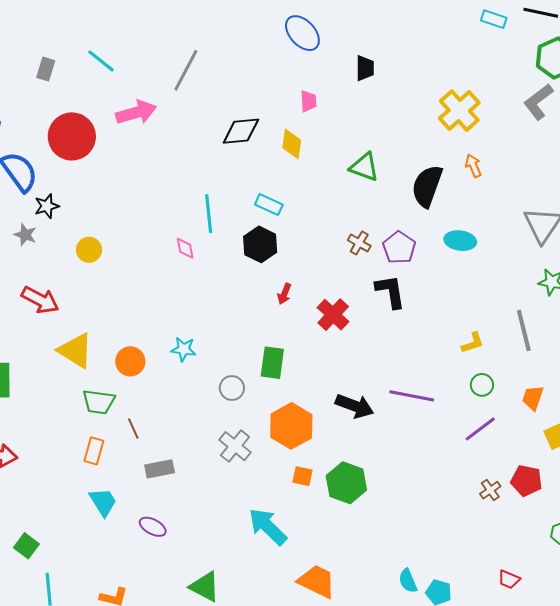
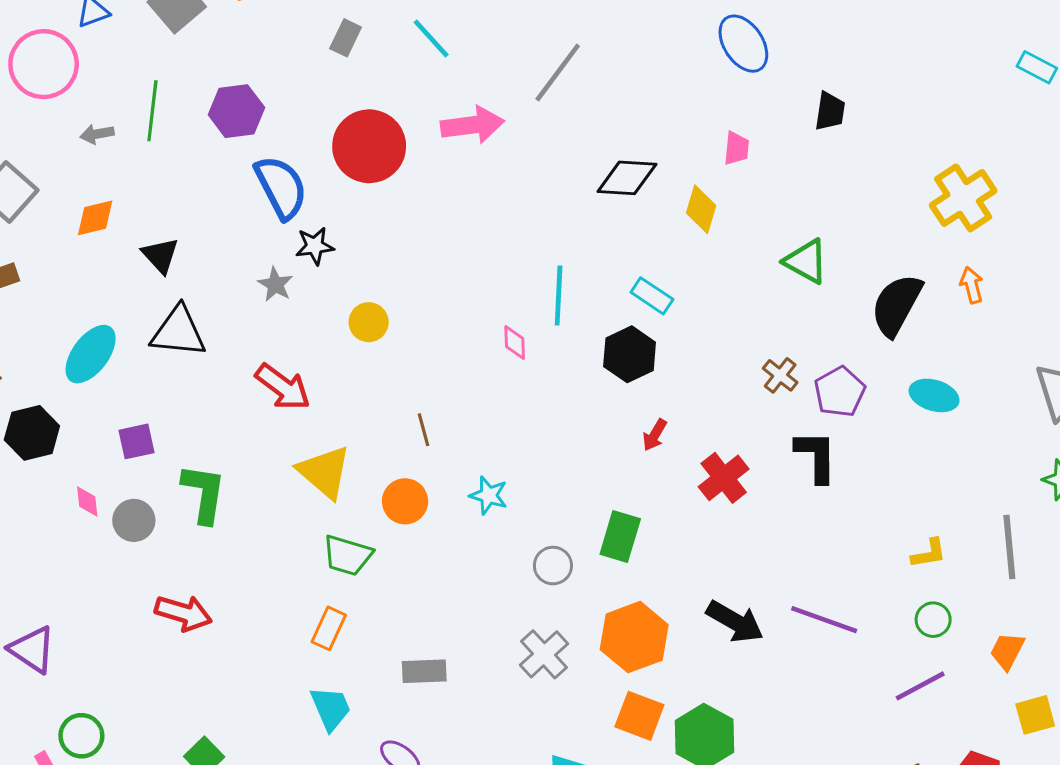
brown line: (133, 428) -> (423, 430), moved
orange square: (303, 476) -> (639, 716), size x1.5

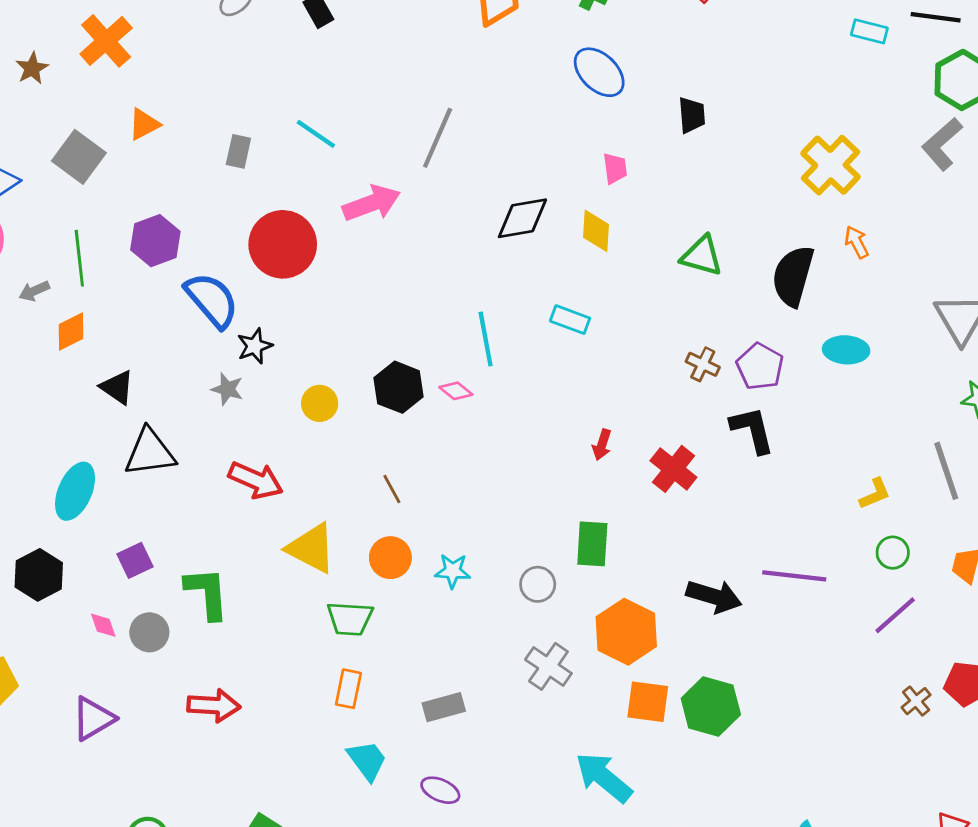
orange diamond: (95, 218) -> (71, 332), moved
pink diamond: (515, 342) -> (456, 391), turned -36
black hexagon: (630, 354) -> (399, 387), moved
cyan star: (489, 495) -> (453, 571), moved
purple triangle: (32, 649) -> (93, 719), moved, turned -51

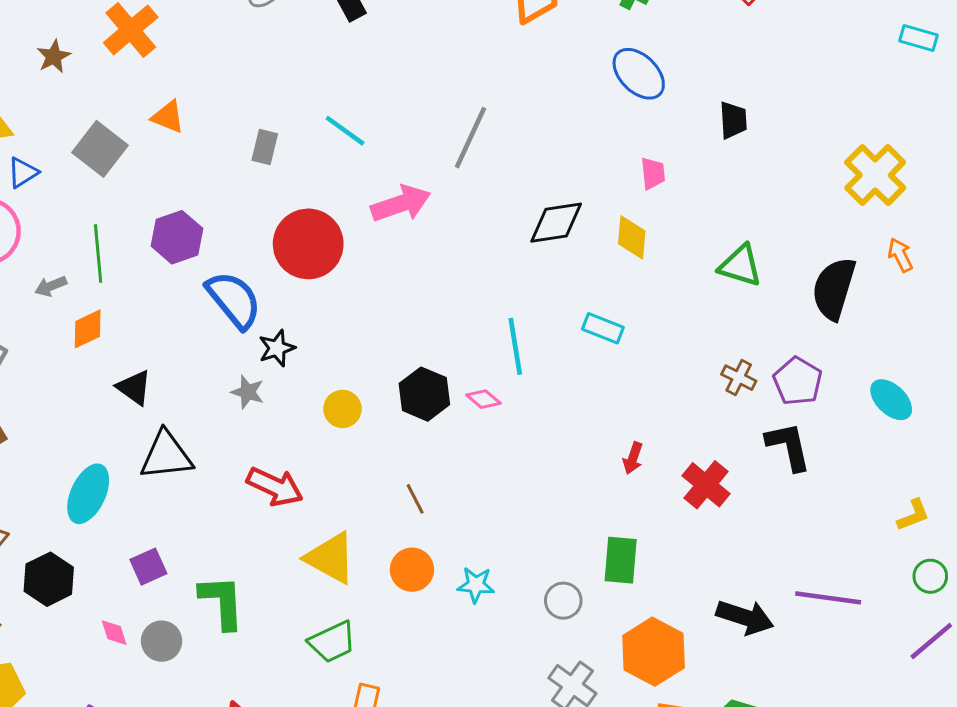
orange triangle: (144, 124) -> (168, 117), turned 48
cyan ellipse: (846, 350) -> (891, 400), moved, turned 39
green trapezoid: (350, 619) -> (332, 642), moved, turned -30

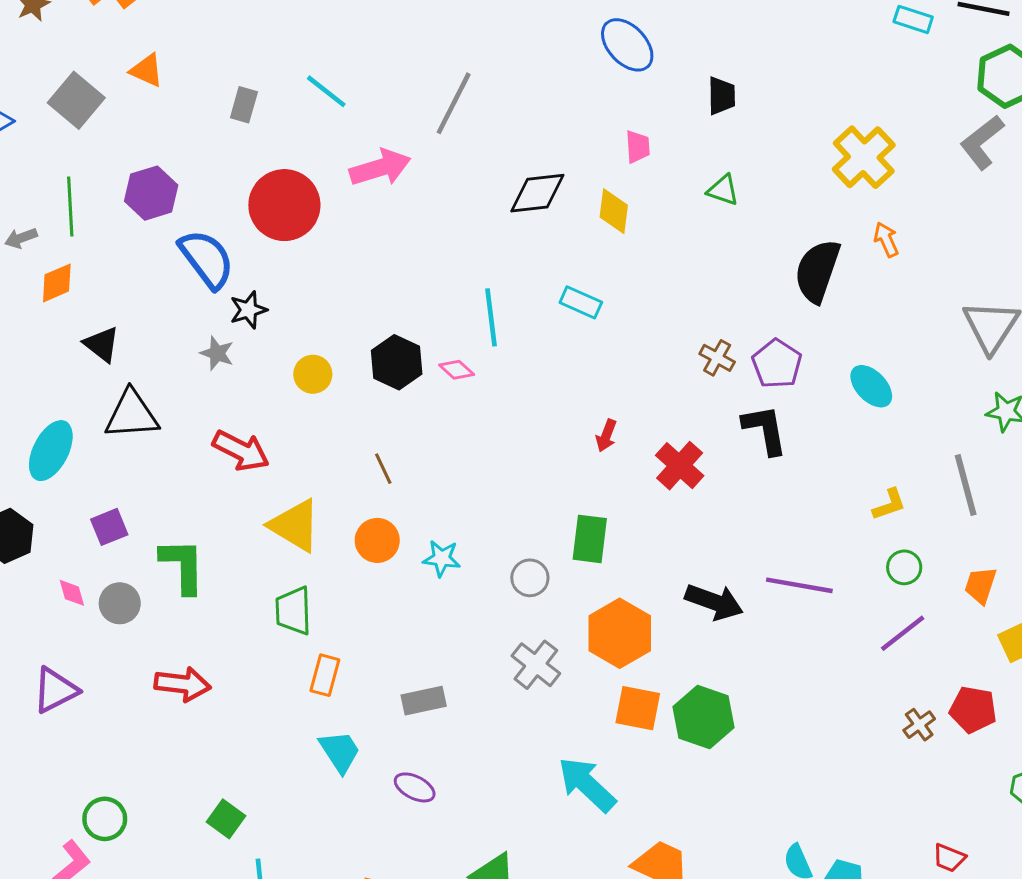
green triangle: (740, 266) -> (723, 190), moved, size x0.7
green trapezoid: (332, 642) -> (293, 611), turned 111

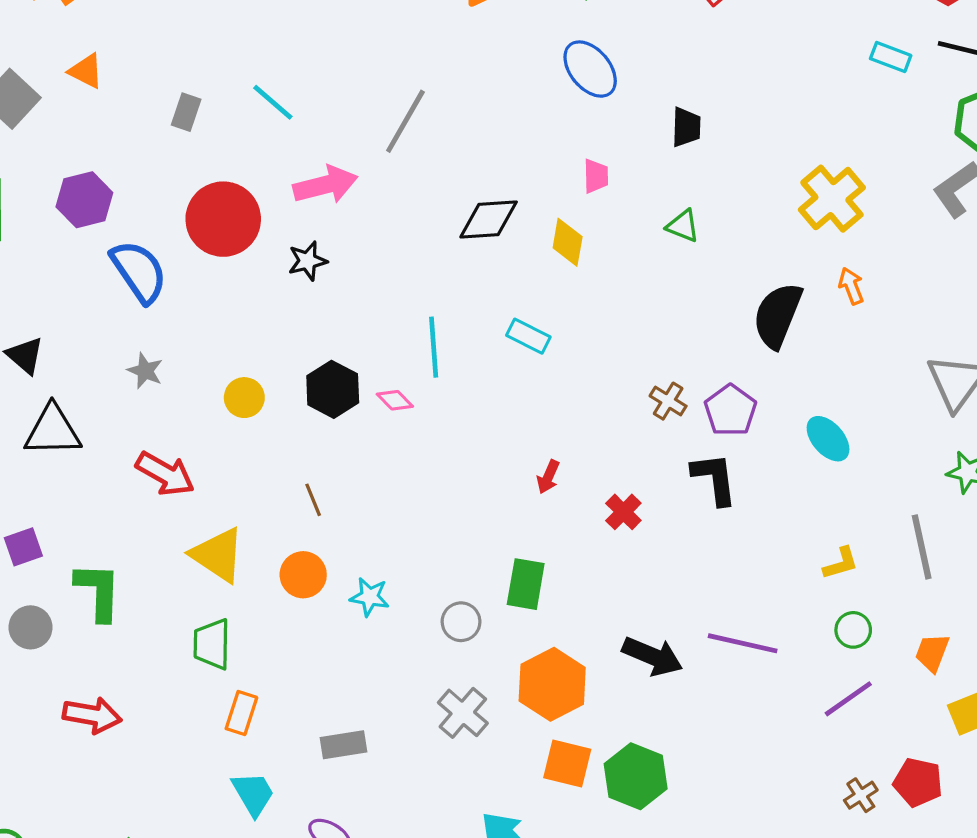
black star: (248, 310) -> (308, 261), moved
red cross: (680, 466) -> (623, 512), size x0.7

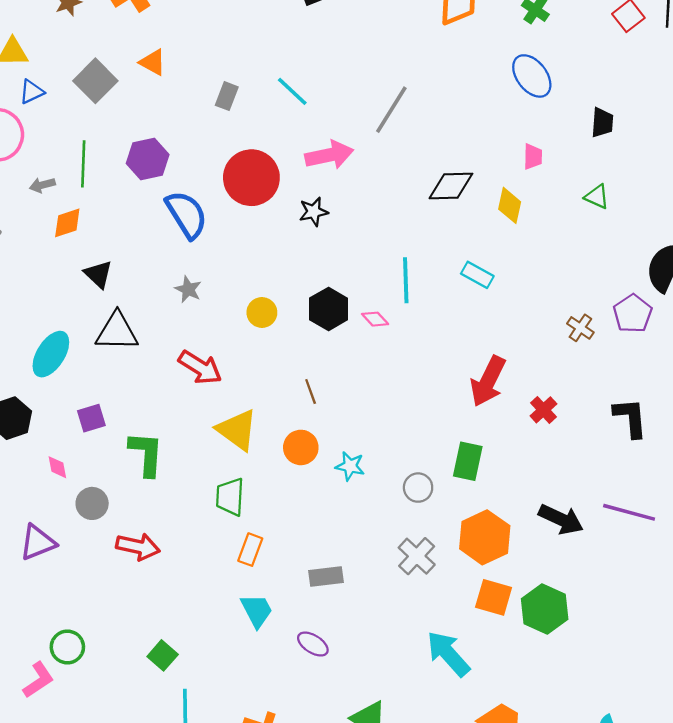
purple pentagon: (730, 410) -> (633, 314), moved
red arrow: (548, 477) -> (488, 381), size x2.0
black L-shape: (715, 479) -> (630, 418), moved
gray circle: (30, 627) -> (92, 503), moved

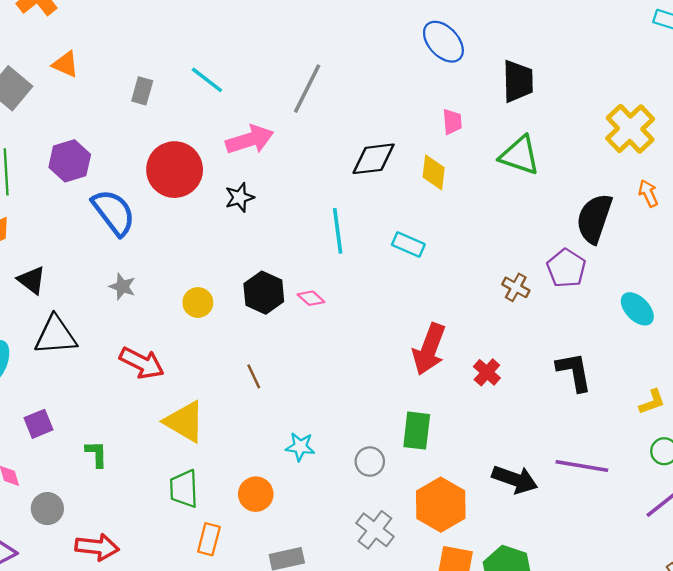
black trapezoid: (602, 123) -> (518, 81), size x1.4
green triangle: (597, 197) -> (520, 155), size x1.6
cyan line: (406, 280) -> (338, 231), moved
orange circle: (301, 447) -> (256, 494), moved
green L-shape: (146, 454) -> (96, 454), size x0.6

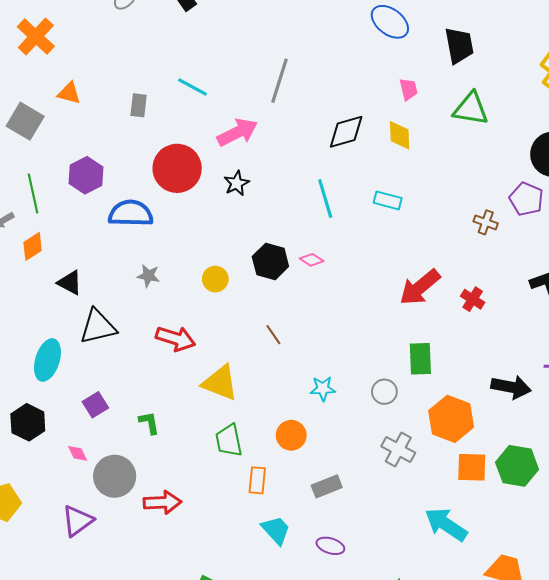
blue semicircle: (114, 212) -> (131, 213), turned -42
red arrow: (429, 349) -> (420, 287), turned 39
gray circle: (47, 509) -> (115, 476), size x1.5

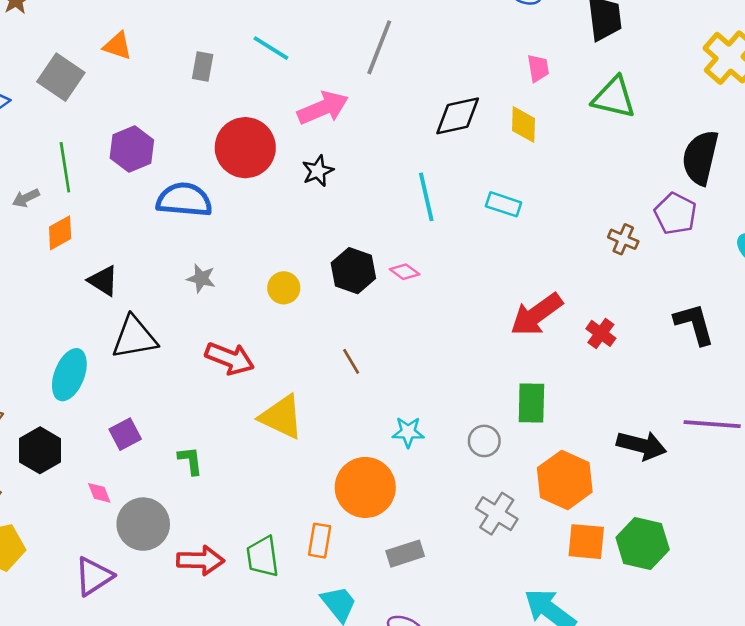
orange circle: (291, 435) -> (365, 487), size x1.6
green trapezoid: (229, 441) -> (263, 557), moved

